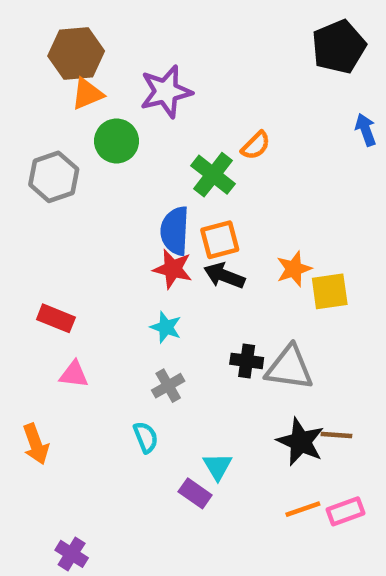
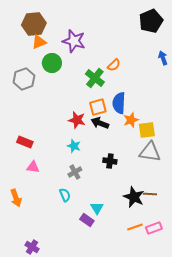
purple star: (166, 92) -> (74, 41), turned 30
blue semicircle: (175, 231) -> (119, 103), moved
gray triangle: (289, 368) -> (150, 152), moved

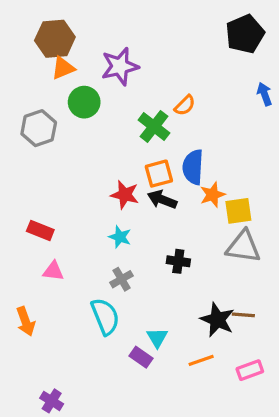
purple star: (74, 41) -> (120, 66), turned -30
cyan semicircle: (65, 195) -> (105, 317), size x1.6
orange line: (135, 227) -> (201, 360), moved

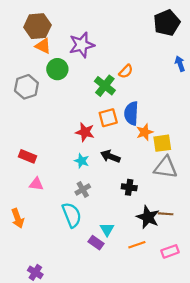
orange triangle: (63, 68) -> (43, 46), turned 49
black arrow: (162, 200) -> (110, 156), moved
black cross: (178, 261) -> (129, 187), moved

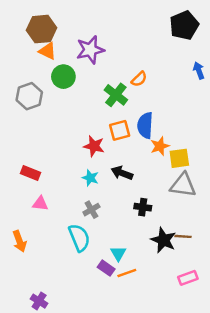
orange line: (137, 245) -> (127, 273), moved

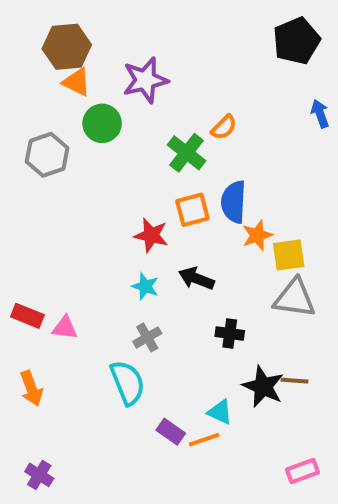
red rectangle: (30, 173) -> (27, 316), moved
cyan triangle: (118, 253) -> (220, 412), moved, turned -35
pink rectangle: (188, 278) -> (302, 471), moved
purple cross: (39, 301) -> (39, 475), moved

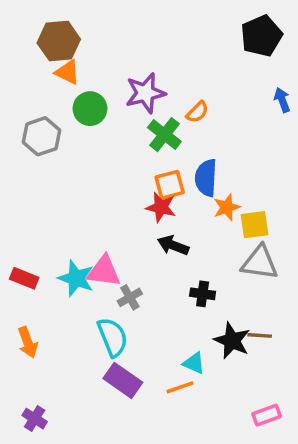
purple star: (145, 80) -> (145, 93), moved
red star: (151, 235) -> (161, 207), moved
cyan star: (145, 286) -> (76, 278), moved, size x1.5
pink triangle: (65, 328) -> (104, 271), moved, size x1.5
purple rectangle: (171, 432) -> (123, 380), moved, size x1.5

